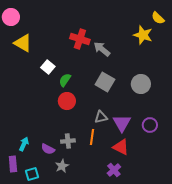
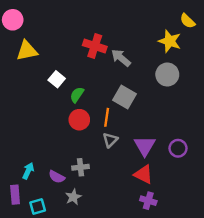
yellow triangle: (23, 43) -> (27, 51), turned -42
gray circle: (141, 84) -> (167, 75), moved
gray triangle: (101, 117) -> (110, 140), moved, turned -32
orange line: (92, 137) -> (107, 117), moved
purple cross: (114, 170) -> (148, 201), moved, turned -32

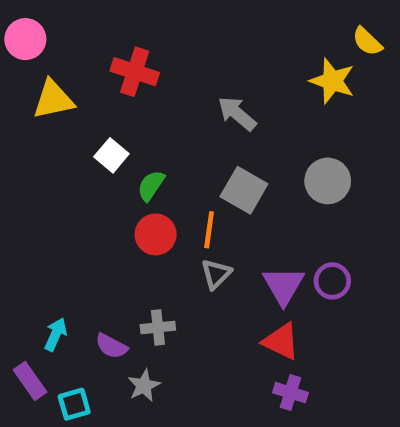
red cross: (95, 46) -> (135, 72), moved
gray circle: (167, 75) -> (328, 181), moved
purple circle: (178, 148) -> (332, 281), moved
purple rectangle: (15, 195) -> (30, 381), turned -30

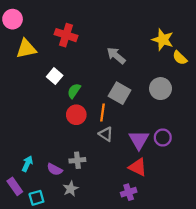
yellow semicircle: (367, 41) -> (180, 58), moved
gray triangle: (216, 274) -> (106, 134), turned -42
purple cross: (290, 393) -> (129, 192), moved, turned -35

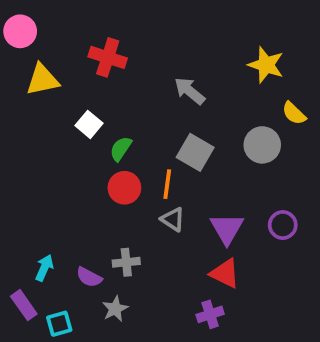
yellow semicircle: (180, 58) -> (294, 113), moved
purple circle: (163, 138) -> (283, 225), moved

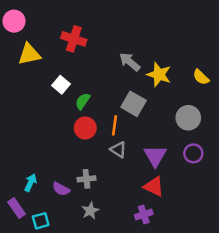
yellow star: (266, 65) -> (159, 75), moved
gray circle: (262, 145) -> (188, 118), moved
gray star: (115, 309) -> (90, 211), moved

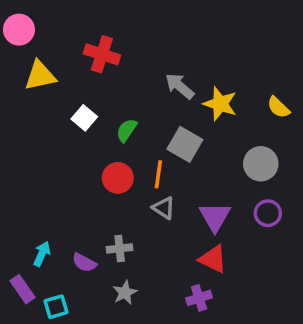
green semicircle: (83, 101) -> (127, 130), moved

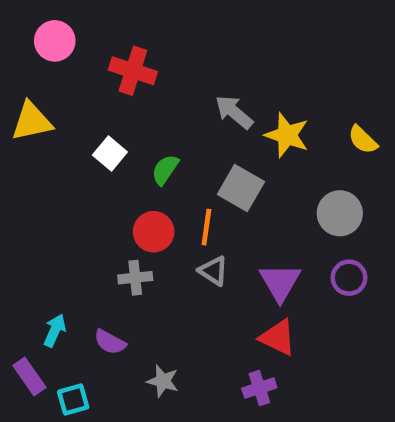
pink circle: (19, 30) -> (55, 41), moved
yellow triangle: (40, 76) -> (32, 121), moved
gray cross: (120, 248) -> (135, 278), moved
gray star: (125, 293) -> (163, 381), turned -30

